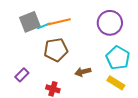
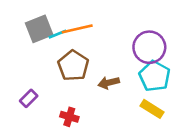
purple circle: (110, 23) -> (149, 47), moved
brown pentagon: (56, 50) -> (73, 66), turned -30
brown arrow: (83, 72) -> (109, 83), moved

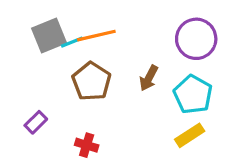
purple circle: (149, 47) -> (196, 39), moved
brown arrow: (109, 83) -> (149, 78), moved, turned -48
yellow rectangle: (152, 109) -> (190, 135), turned -65

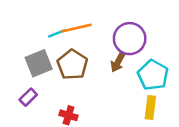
gray square: (49, 36) -> (39, 63), moved
purple circle: (196, 39) -> (130, 39), moved
yellow rectangle: (190, 135) -> (150, 107), turned -50

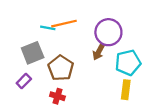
cyan line: (57, 33) -> (48, 28), turned 32
brown pentagon: (72, 65) -> (61, 68), moved
cyan pentagon: (153, 75) -> (128, 63), turned 30

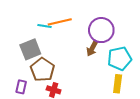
brown pentagon: (61, 68) -> (42, 70), moved
purple rectangle: (24, 81) -> (21, 87), moved, turned -32

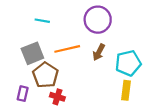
orange line: (60, 22) -> (67, 49), moved
cyan line: (44, 26) -> (42, 21), moved
purple circle: (101, 30) -> (98, 20), moved

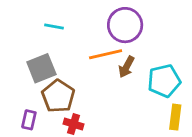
orange line: (67, 49) -> (106, 54), moved
yellow rectangle: (126, 90) -> (175, 117), moved

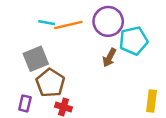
orange line: (106, 54) -> (68, 25), moved
cyan pentagon: (164, 81) -> (133, 41), moved

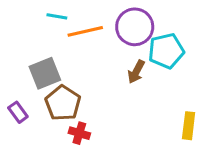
cyan line: (47, 23) -> (57, 16), moved
purple rectangle: (25, 103) -> (18, 112), moved, turned -49

